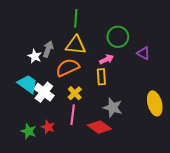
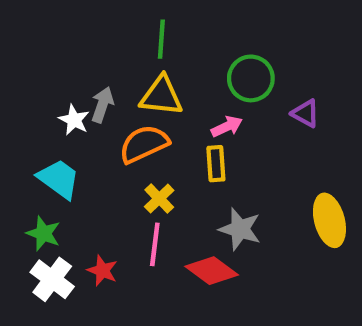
white cross: (44, 92) -> (52, 279), moved
green star: (29, 131) -> (43, 233), moved

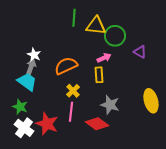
yellow triangle: (161, 96) -> (96, 26), moved
gray arrow: (102, 105) -> (31, 67), moved
red star: (102, 271) -> (47, 124), size x1.6

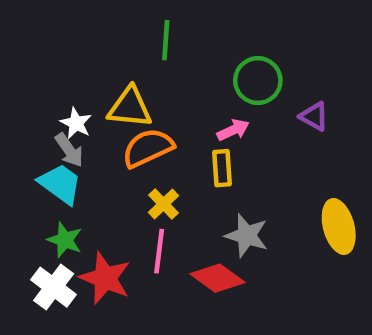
yellow triangle: (96, 26) -> (130, 107), moved
gray arrow: (31, 67) -> (69, 150), turned 126
green star: (20, 107) -> (65, 240), moved

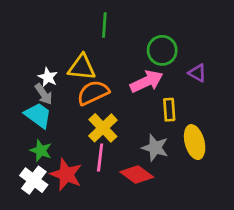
pink arrow: (233, 130) -> (147, 81), size x1.6
yellow rectangle: (222, 168) -> (169, 110), moved
yellow cross: (164, 204) -> (103, 128), size x1.5
yellow ellipse: (339, 226) -> (195, 142), moved

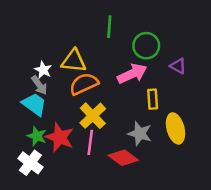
green line: (104, 25) -> (109, 27), moved
red star: (66, 174) -> (60, 137), moved

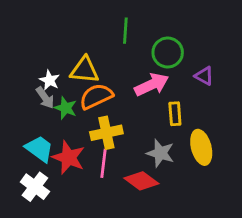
cyan trapezoid: (34, 104) -> (39, 149), moved
yellow cross: (93, 116) -> (106, 133), turned 32
green star: (37, 136) -> (66, 108), moved

